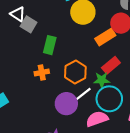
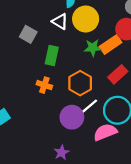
white triangle: (18, 14) -> (60, 21), moved
orange cross: (42, 72) -> (44, 85), turned 32
green star: (102, 80) -> (93, 48), moved

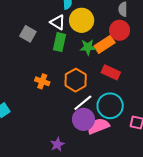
green rectangle: (52, 56) -> (59, 42), moved
red rectangle: (118, 74) -> (111, 72), turned 66
purple circle: (72, 117) -> (83, 119), moved

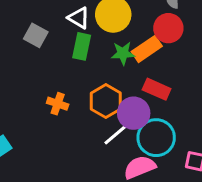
purple circle: (83, 119) -> (134, 113), moved

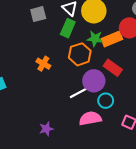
gray square: (36, 35) -> (38, 14), turned 35
orange hexagon: (106, 101) -> (80, 54), moved
cyan circle: (156, 138) -> (106, 101), size x0.6

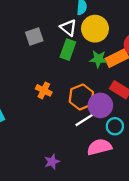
orange hexagon: (80, 54) -> (81, 97), moved

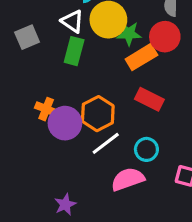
green star: (98, 59) -> (129, 34), moved
purple circle: (100, 105) -> (65, 123), moved

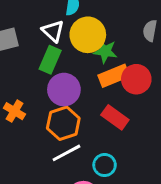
red circle: (165, 37) -> (136, 79), moved
purple circle: (65, 123) -> (64, 90), moved

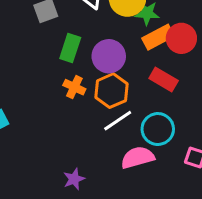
green rectangle: (50, 60) -> (70, 48), moved
orange cross: (14, 111) -> (74, 87), moved
cyan circle: (105, 165) -> (158, 129), size x1.4

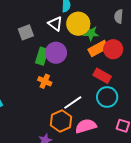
purple circle: (109, 56) -> (56, 53), moved
orange hexagon: (112, 91) -> (61, 121), moved
cyan circle: (158, 129) -> (107, 97), moved

